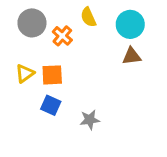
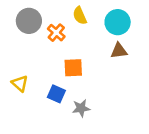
yellow triangle: (25, 74) -> (20, 83), moved, turned -42
orange square: (52, 75) -> (73, 68), moved
blue square: (51, 105) -> (56, 94), moved

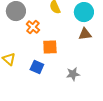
orange cross: (56, 33) -> (33, 27), moved
gray star: (81, 108) -> (73, 74), moved

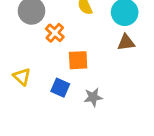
gray star: (73, 74) -> (93, 97), moved

